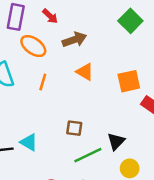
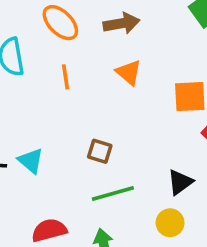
orange line: (43, 82) -> (65, 77), turned -35
black triangle: (116, 141) -> (180, 182), moved

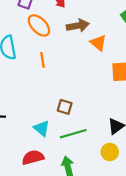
orange triangle: (129, 72) -> (98, 43), moved
cyan triangle: (31, 161) -> (42, 128), moved

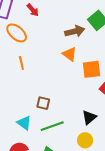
brown arrow: (78, 26) -> (75, 31), moved
orange triangle: (98, 43) -> (70, 54), moved

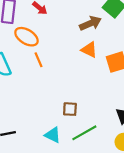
orange line: (21, 63) -> (39, 60), moved

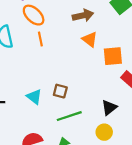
brown arrow: (90, 23) -> (83, 15), moved
cyan triangle: (53, 135) -> (34, 97), moved

